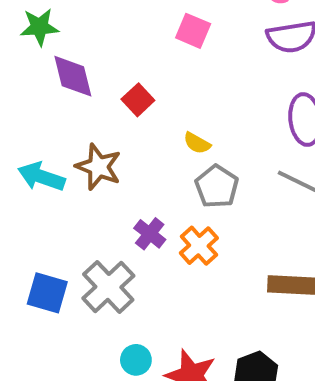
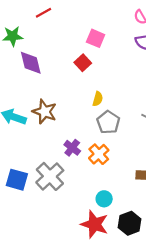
red square: (138, 100) -> (83, 63), moved
yellow semicircle: (197, 143) -> (98, 99), turned -104
cyan circle: (136, 360) -> (104, 199), moved

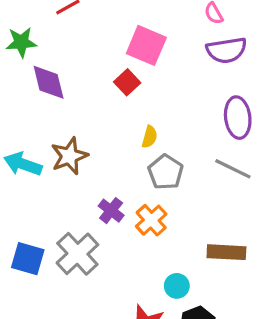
pink square: (96, 38) -> (146, 45), size x1.4
brown star: (45, 112) -> (69, 156), turned 30
cyan circle: (104, 199) -> (177, 286), moved

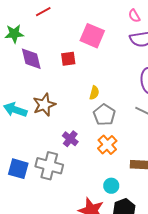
red square: (127, 82) -> (68, 59), moved, turned 35
orange cross: (151, 220) -> (107, 145), moved
gray cross: (77, 254) -> (49, 166), turned -32

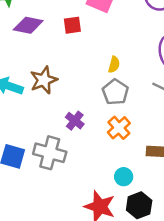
purple diamond: (31, 59) -> (28, 25), turned -65
yellow semicircle: (94, 93) -> (114, 65), moved

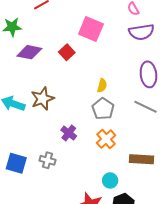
red square: (72, 25) -> (67, 52), turned -35
gray cross: (50, 153) -> (48, 160), size x0.6

